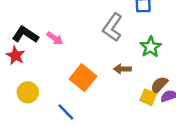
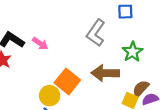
brown arrow: (122, 69) -> (105, 73), size x1.6
yellow circle: (28, 92) -> (50, 96), moved

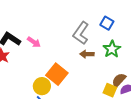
blue square: (125, 12) -> (107, 23), moved, turned 32
brown arrow: (105, 73) -> (87, 54), moved, size x0.6

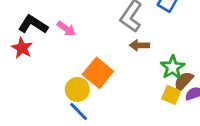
green star: (112, 49) -> (173, 67), moved

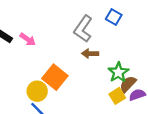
yellow square: (171, 95) -> (117, 96), turned 35

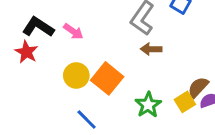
green star: (118, 72) -> (148, 105), moved
yellow circle: (37, 91) -> (76, 75), moved

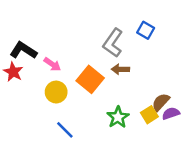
pink arrow: (73, 31) -> (52, 64), moved
orange square: (107, 78) -> (90, 79), moved

